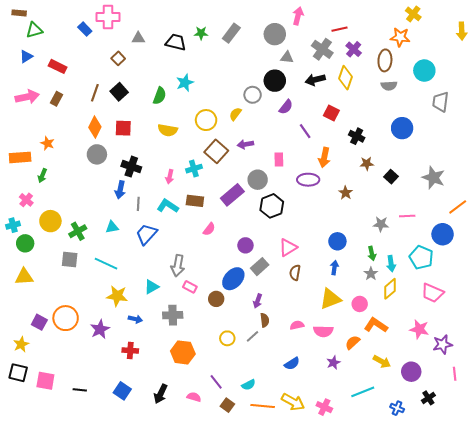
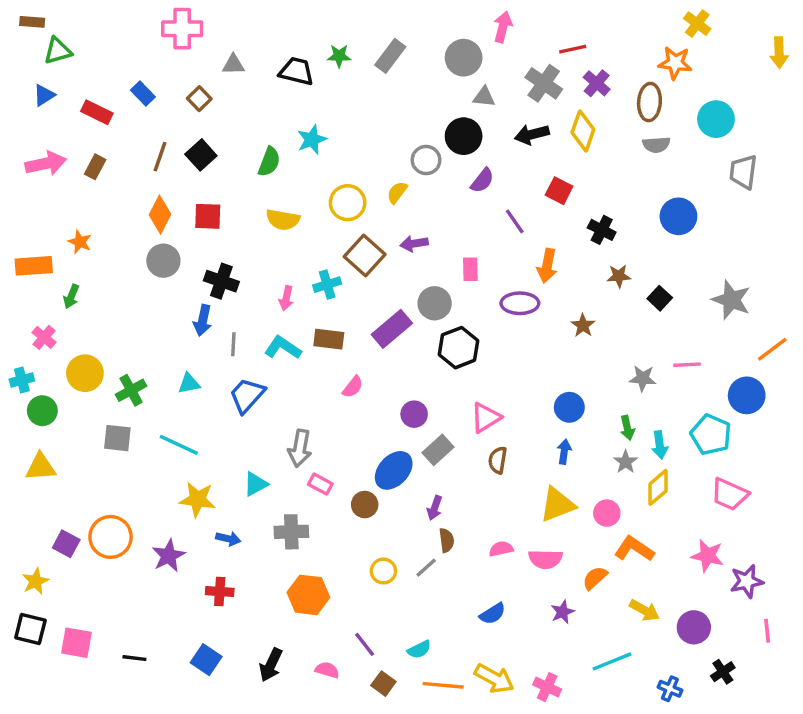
blue rectangle: (85, 29) -> (143, 94), moved

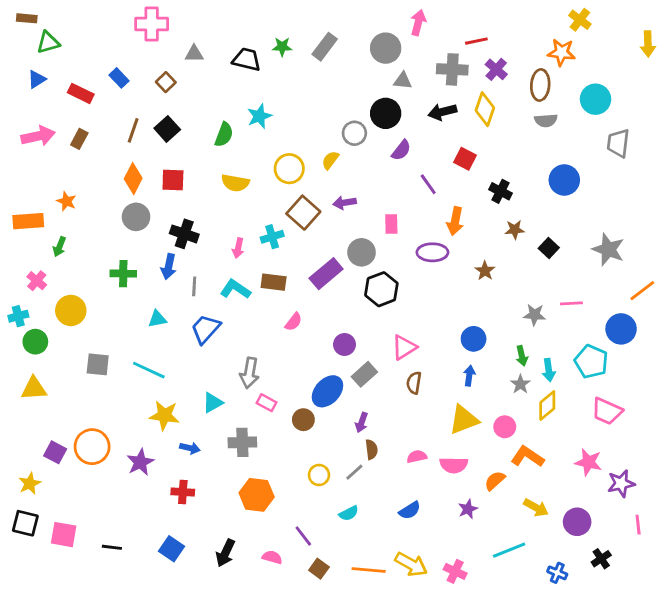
gray cross: (544, 83) -> (452, 69), turned -32
green cross: (131, 390) -> (123, 274), moved, turned 30
cyan semicircle: (419, 649) -> (349, 513), moved

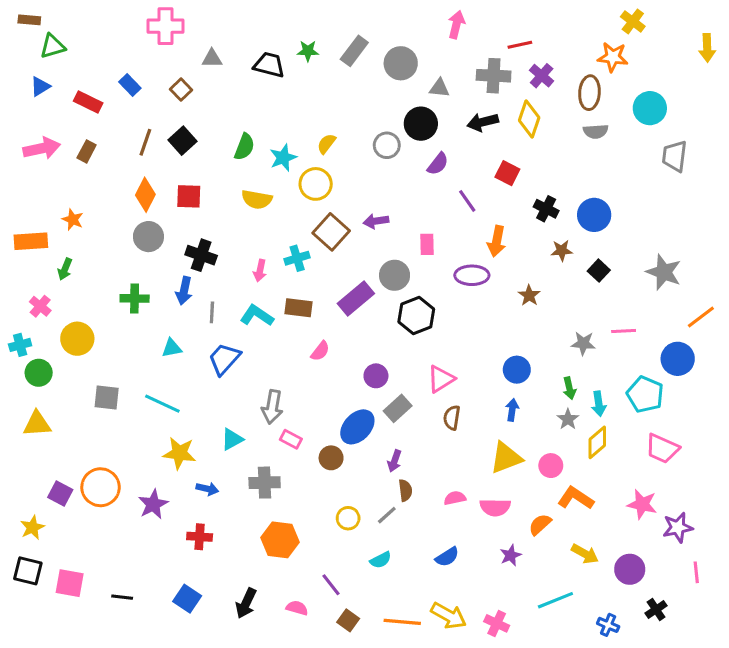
gray circle: (386, 48) -> (401, 63), moved
cyan star: (259, 116) -> (283, 158), moved
yellow semicircle: (330, 160) -> (326, 144), moved
blue circle: (564, 180) -> (594, 215), moved

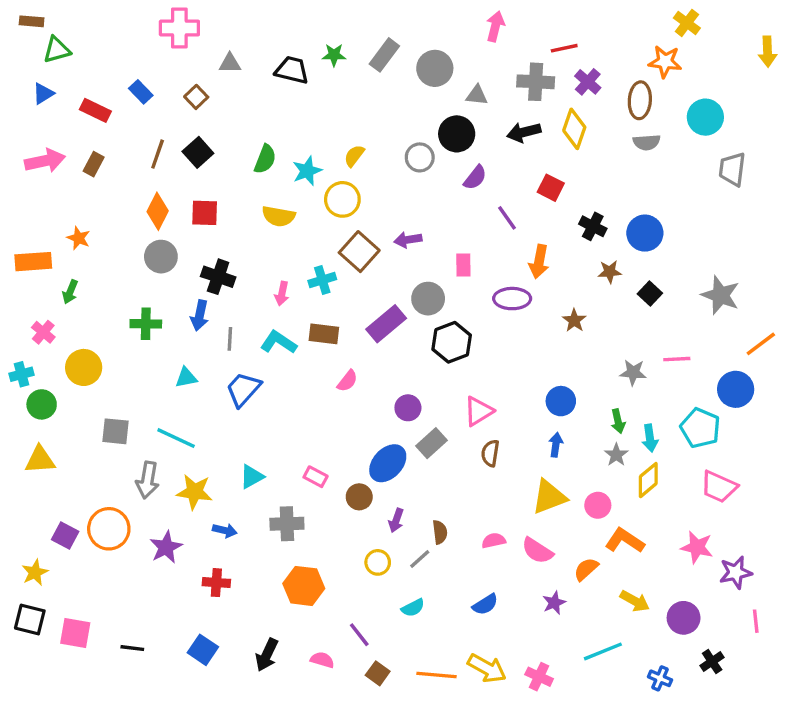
gray arrow: (272, 407) -> (147, 480), moved
purple arrow: (395, 461) -> (396, 520), moved
pink semicircle: (495, 507) -> (537, 551), turned 32

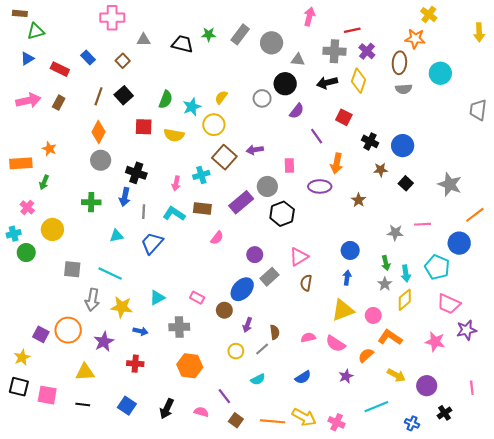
gray trapezoid: (732, 169) -> (478, 110), moved
red square: (205, 213) -> (144, 127), moved
yellow triangle: (40, 460) -> (85, 372), moved
purple star: (736, 572) -> (467, 330), moved

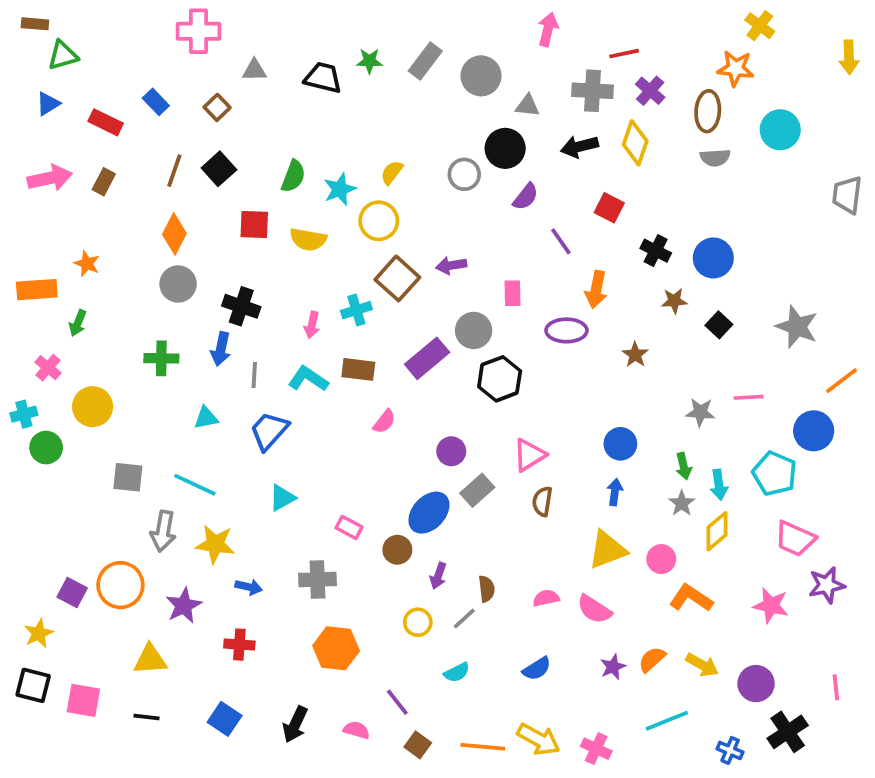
cyan triangle: (157, 298) -> (282, 498), moved
orange semicircle: (366, 355) -> (652, 659), moved
black cross: (445, 413) -> (788, 732), size x1.5

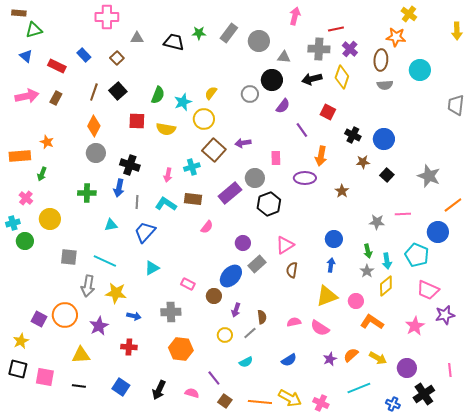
blue triangle: (48, 104) -> (26, 56), turned -48
pink star: (771, 606) -> (415, 326), turned 30

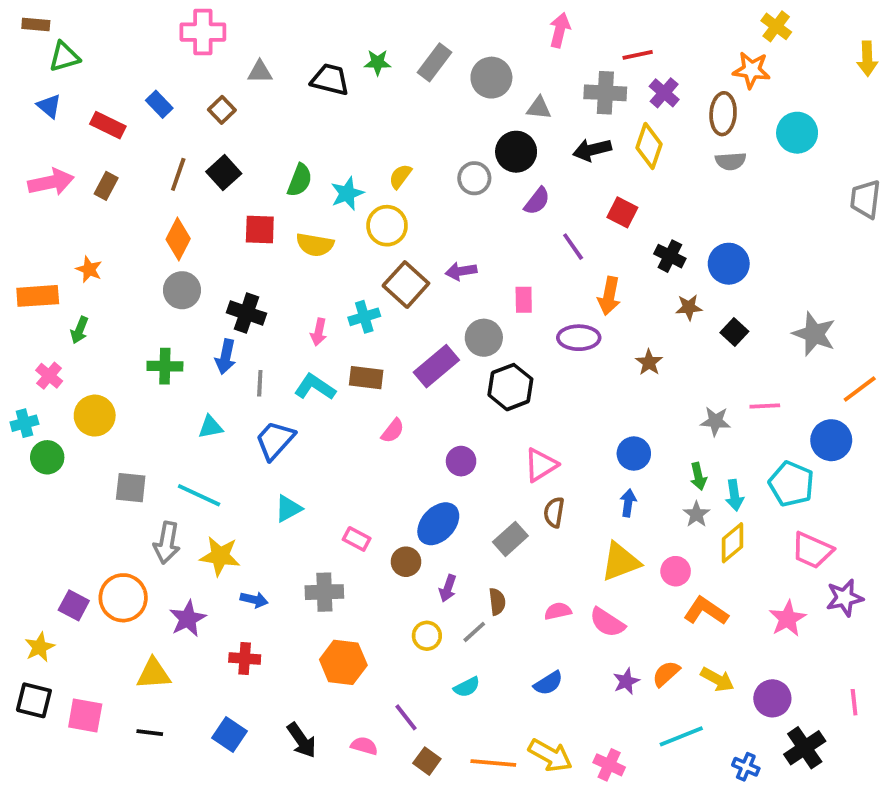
gray rectangle: (257, 264) -> (510, 539), moved
black arrow: (159, 390) -> (302, 740), turned -60

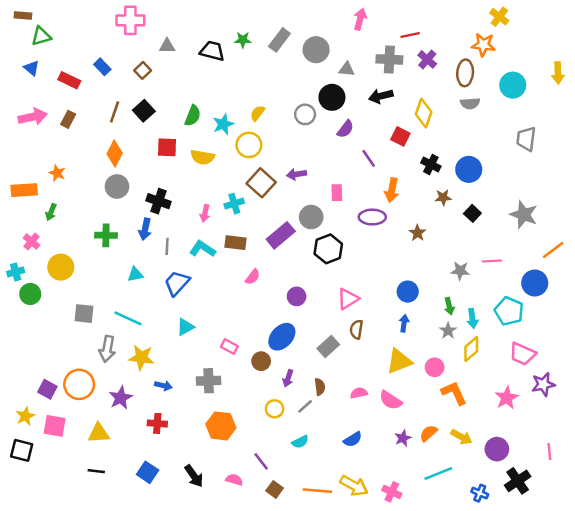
yellow arrow: (867, 59) -> (558, 73), moved
yellow diamond: (649, 146) -> (424, 113), moved
gray trapezoid: (865, 199) -> (526, 139), moved
orange L-shape: (706, 611) -> (454, 393), turned 32
pink square: (85, 715) -> (55, 426), moved

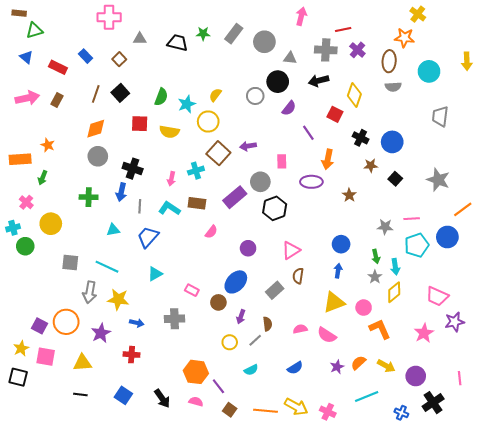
orange diamond: (115, 154) -> (96, 129), turned 45
cyan pentagon: (509, 311) -> (417, 245), moved, turned 30
orange hexagon: (221, 426) -> (196, 372), moved

